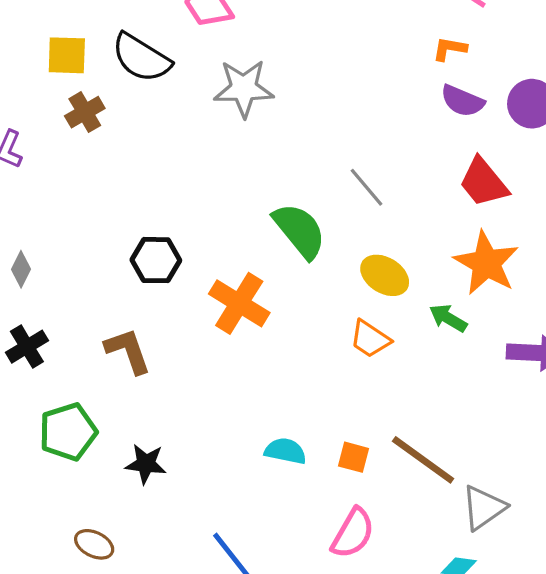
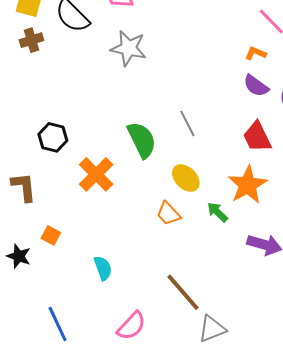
cyan semicircle: (285, 451) -> (103, 268), turned 45
orange square: (354, 457) -> (51, 235), moved

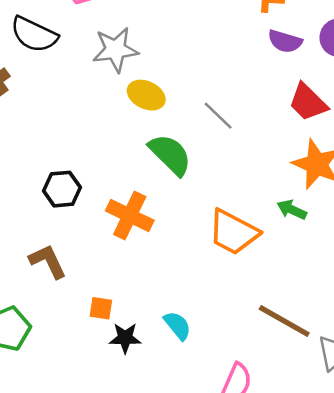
yellow ellipse: (186, 178) -> (146, 95), moved
orange trapezoid: (168, 214) -> (233, 232), size x1.6
black star: (19, 256) -> (125, 338), moved

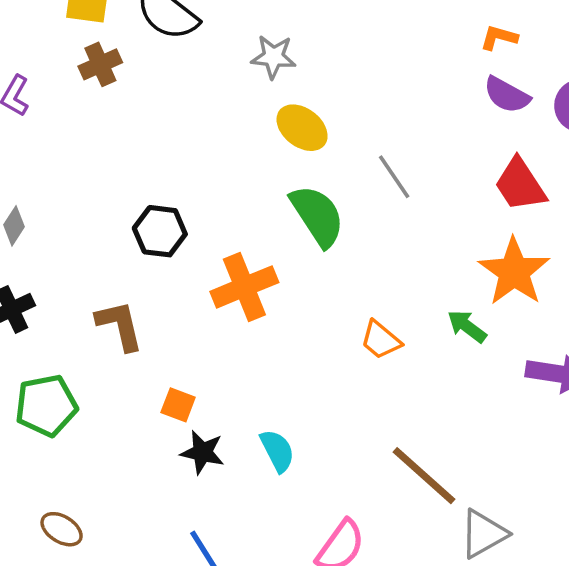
gray star: (115, 50) -> (273, 57), size x0.7
orange cross: (130, 216) -> (244, 287), turned 30
orange trapezoid: (233, 232) -> (381, 340), size x0.6

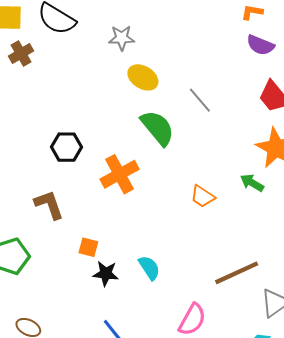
brown line: (424, 476) -> (237, 273), turned -60

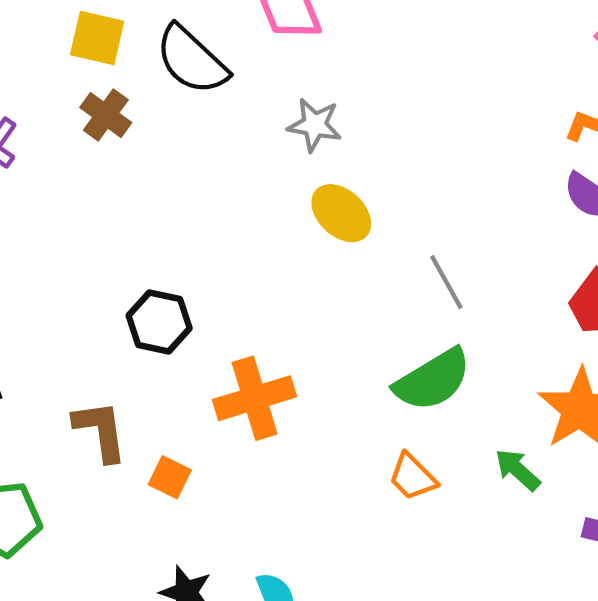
brown cross: (21, 53) -> (106, 115), turned -35
green semicircle: (158, 128) -> (433, 380), moved, turned 87
orange square: (88, 247) -> (170, 477), moved

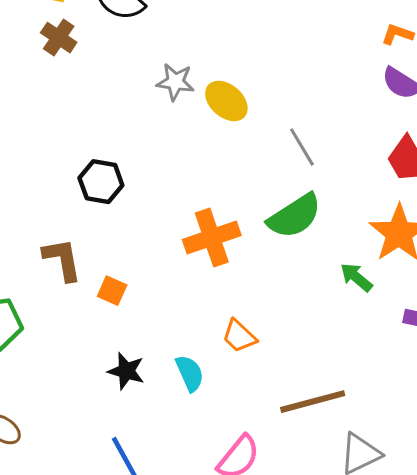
gray star: (315, 125) -> (175, 82), moved
orange cross: (255, 398) -> (212, 238), moved
orange trapezoid: (413, 477) -> (239, 336), moved

